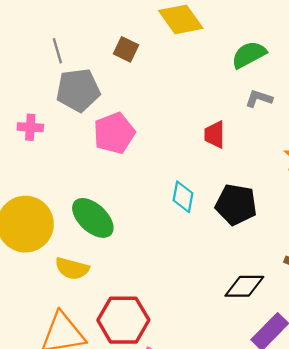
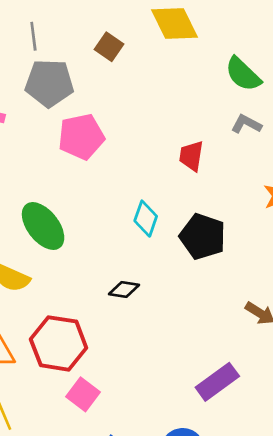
green semicircle: (249, 55) -> (243, 74), turned -117
black diamond: (244, 286) -> (124, 289), moved, size x0.7

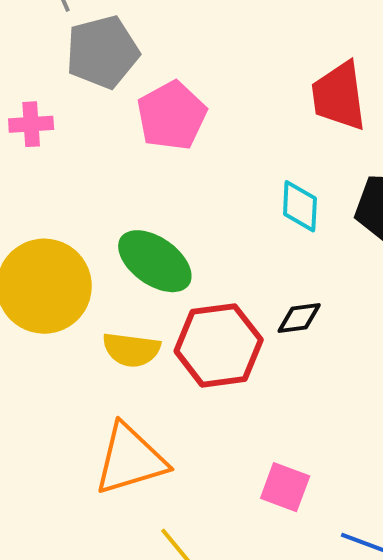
red trapezoid: (191, 156) -> (339, 96), size x1.5
red hexagon: (59, 343) -> (219, 345), moved

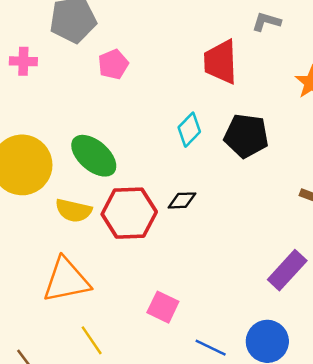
pink pentagon: (172, 116) -> (113, 64), size x0.7
cyan diamond: (300, 206) -> (189, 130), turned 36

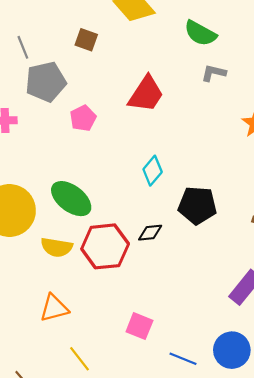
red trapezoid: (221, 62) -> (146, 94), moved, turned -141
black pentagon: (246, 136) -> (197, 205), moved
orange triangle: (66, 280) -> (54, 308), size x0.7

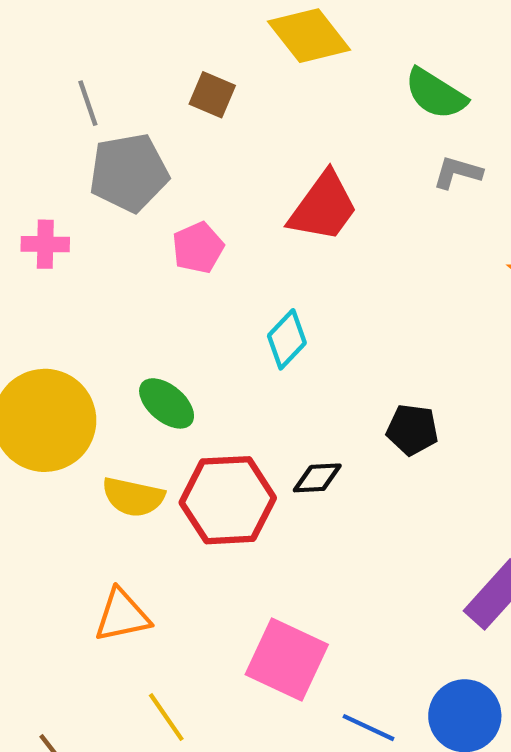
cyan diamond: (153, 171) -> (287, 339), moved
green ellipse: (71, 199) -> (167, 403), size x0.7
black pentagon: (197, 205) -> (412, 430), size x0.7
pink square: (139, 326) -> (287, 659), size x1.5

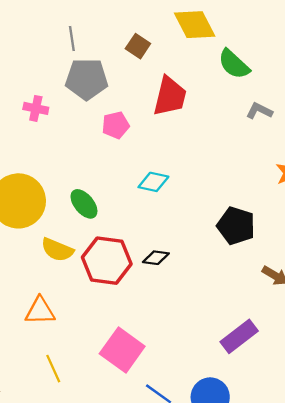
green semicircle: (436, 94) -> (234, 64), moved
red trapezoid: (323, 207) -> (170, 96), moved, turned -33
cyan diamond: (287, 339) -> (153, 182), turned 48
black pentagon: (412, 430) -> (236, 226), moved, size x1.4

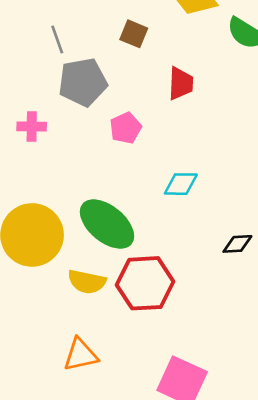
red trapezoid: (170, 96) -> (181, 84), size x0.7
green ellipse: (84, 204) -> (107, 224), size x1.6
black diamond: (156, 258) -> (237, 244), moved

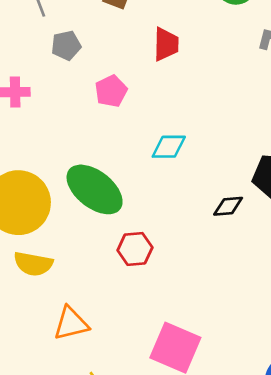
gray pentagon: (83, 82) -> (66, 45), size x0.6
yellow semicircle: (87, 282) -> (33, 264), moved
red hexagon: (145, 283) -> (135, 249), size x0.6

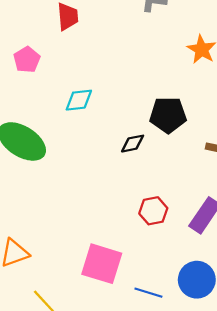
red hexagon: (135, 249) -> (153, 211), moved

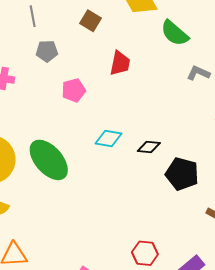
black diamond: (133, 144) -> (149, 147), moved

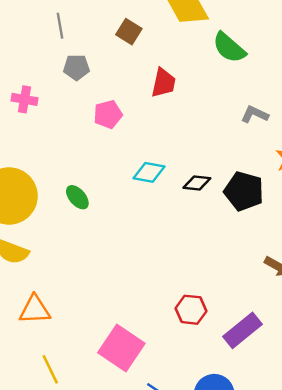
gray L-shape: (198, 73) -> (255, 114), moved
green ellipse: (49, 160) -> (77, 197), size x0.5
black pentagon: (182, 174) -> (244, 191), moved

